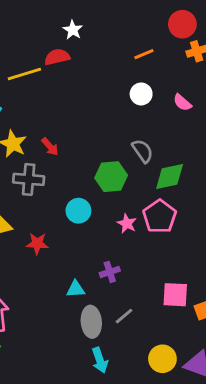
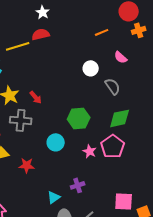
white star: (73, 30) -> (43, 12), moved
white circle: (141, 94) -> (91, 68), moved
pink semicircle: (182, 103) -> (121, 57), moved
gray semicircle: (143, 151) -> (113, 86), moved
cyan triangle: (76, 289) -> (54, 197), turned -32

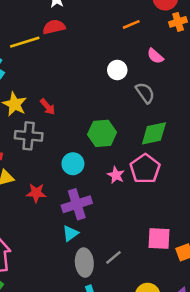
purple cross: (78, 185) -> (77, 204), moved, size x1.6

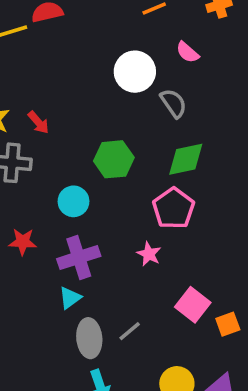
white circle: (117, 70) -> (135, 72), size x1.5
pink star: (116, 175) -> (149, 254), moved
pink square: (159, 238) -> (193, 305), turned 35

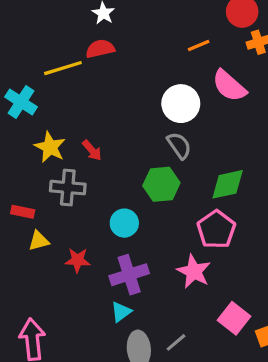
pink semicircle: (187, 52) -> (229, 86), size x1.6
gray semicircle: (173, 103) -> (179, 146), moved
pink star: (149, 254) -> (194, 271), size x1.5

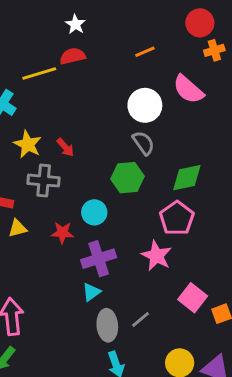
orange line: (199, 45) -> (145, 52), moved
red star: (77, 260) -> (62, 233), moved

